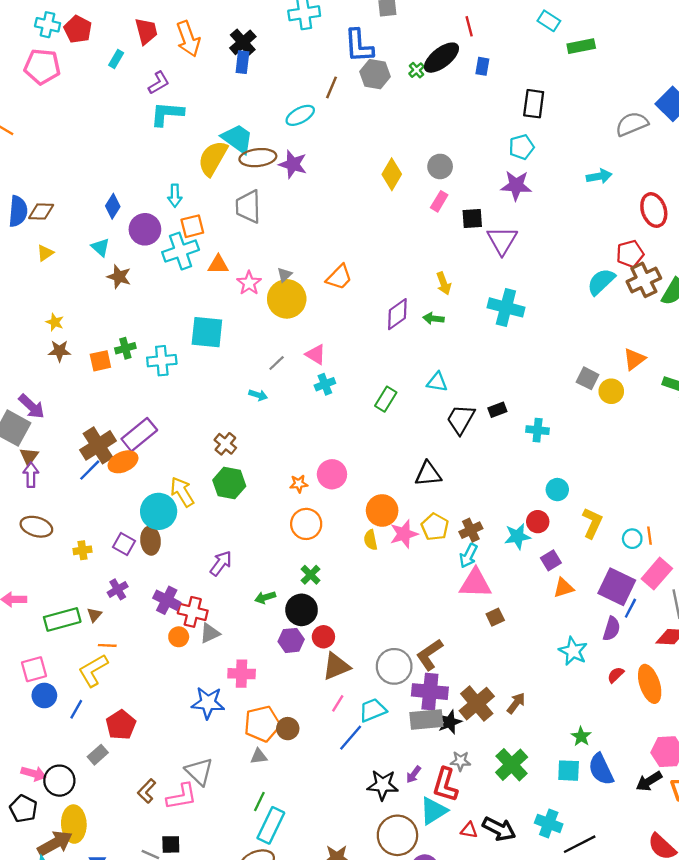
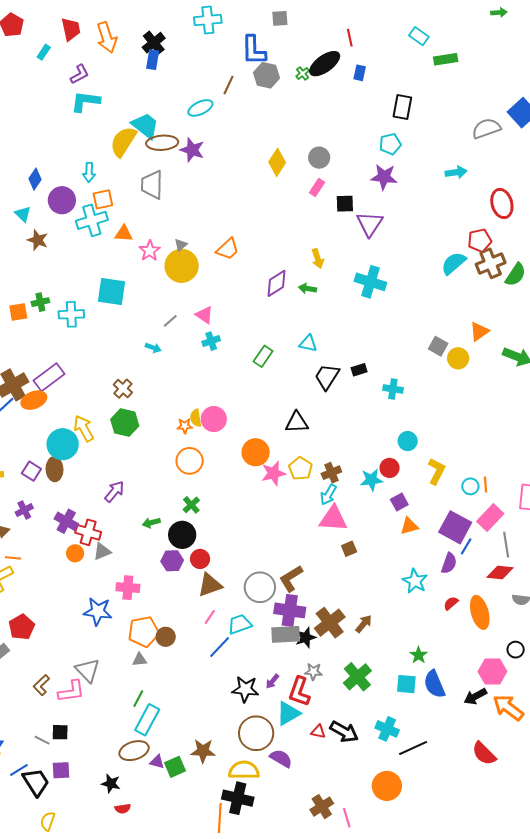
yellow semicircle: (371, 540) -> (196, 418), moved

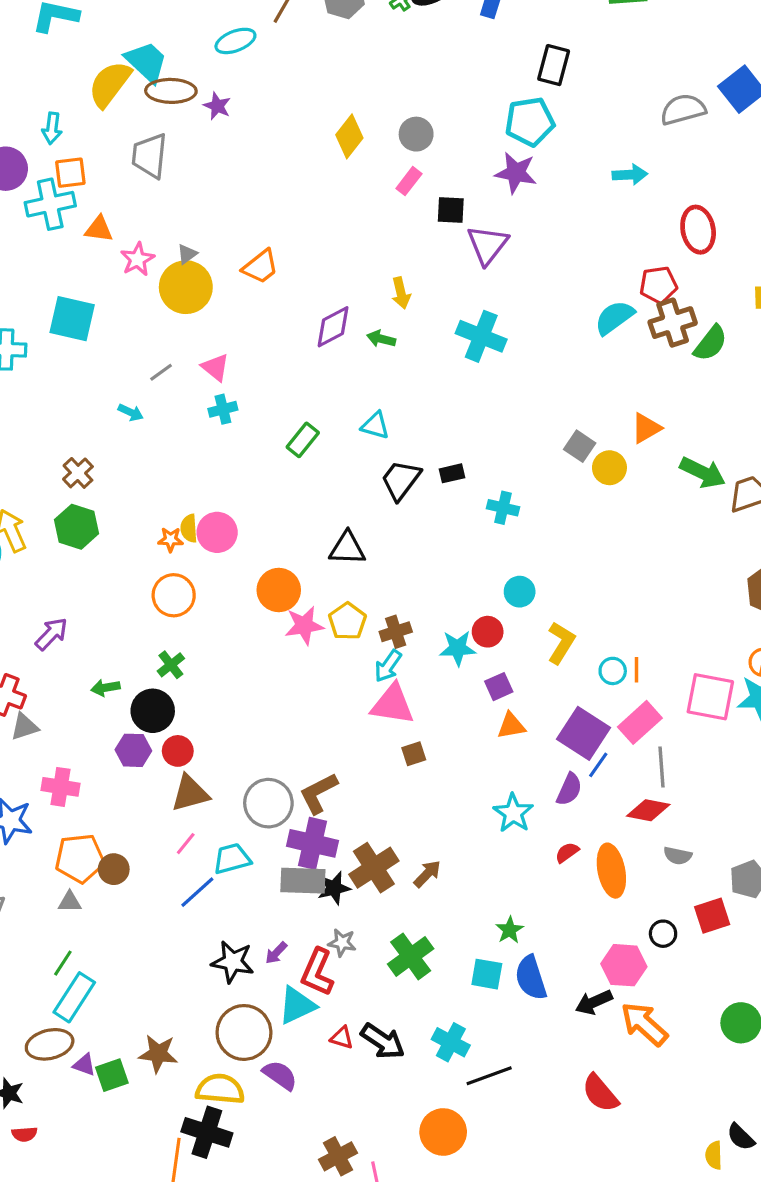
cyan pentagon: (390, 144) -> (530, 122), size x1.4
purple star: (192, 150) -> (217, 106), size x0.7

